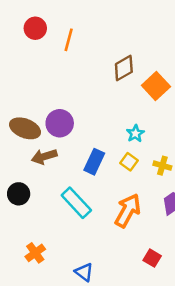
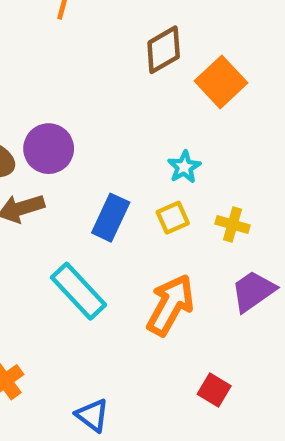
yellow square: (129, 162) -> (173, 218), turned 30

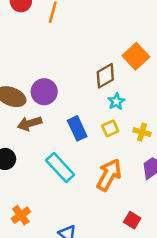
brown diamond: (164, 50) -> (105, 76), moved
blue rectangle: (111, 218) -> (77, 128), turned -50

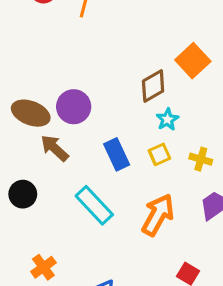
brown arrow: (29, 124) -> (55, 148), turned 60

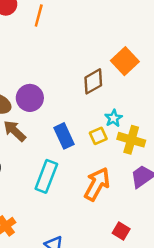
cyan star: (167, 119) -> (113, 118), moved
yellow cross: (201, 159) -> (131, 140), size x1.5
cyan rectangle: (94, 205) -> (46, 176), turned 64

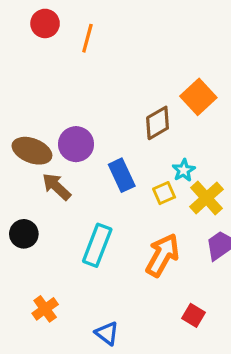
blue rectangle: (64, 136) -> (122, 175), moved
yellow cross: (131, 140) -> (206, 198), turned 32

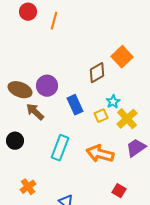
orange arrow: (162, 255) -> (100, 154), turned -104

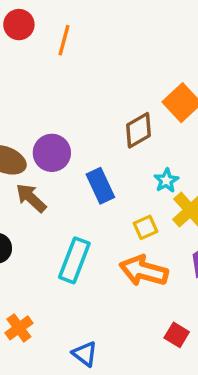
yellow square: (101, 116) -> (145, 227), moved

